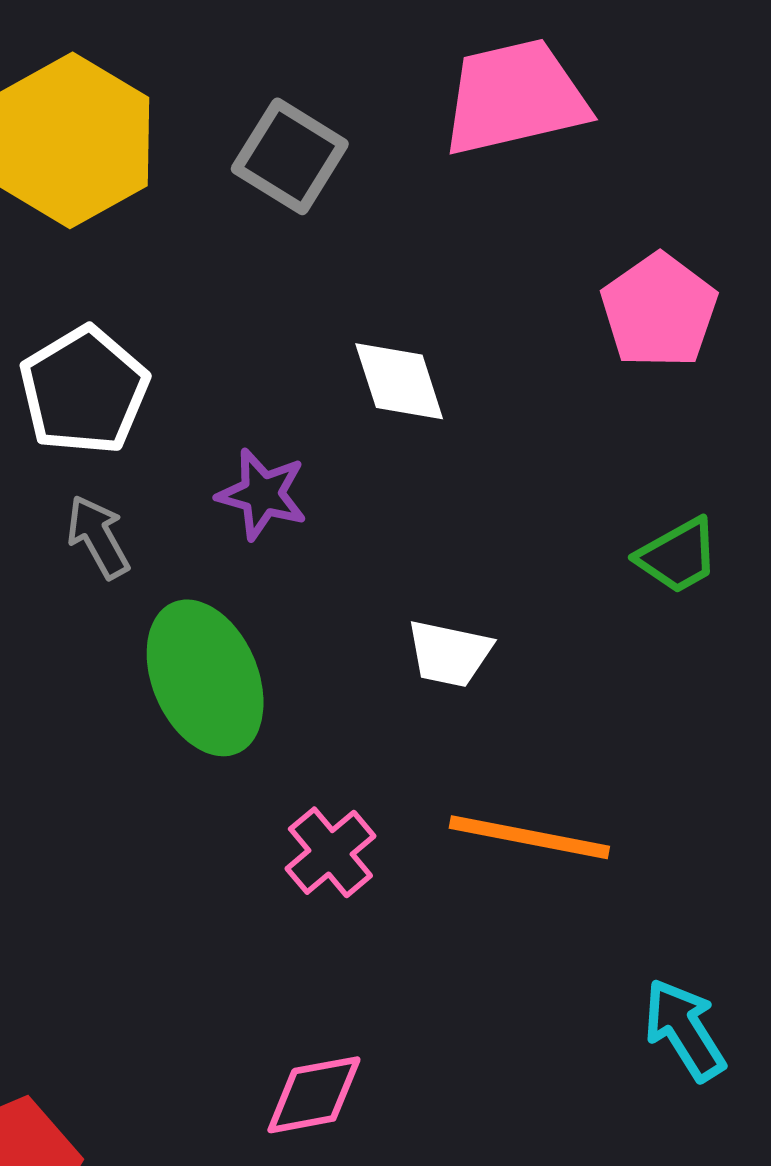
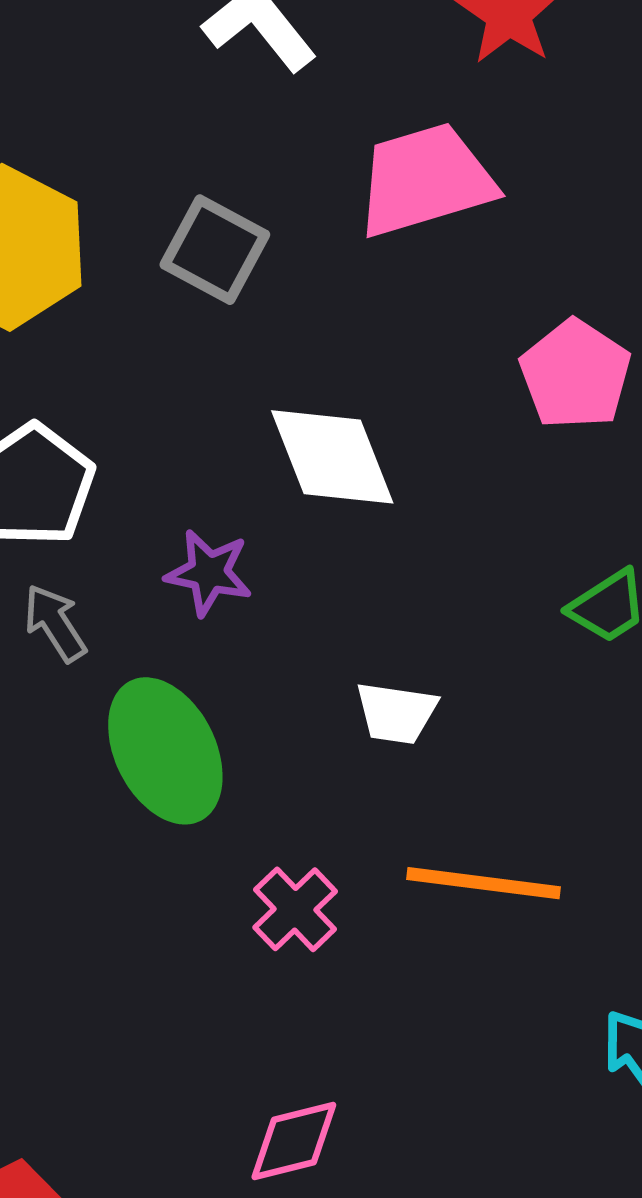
white diamond: (399, 381) -> (332, 457), size x1.4

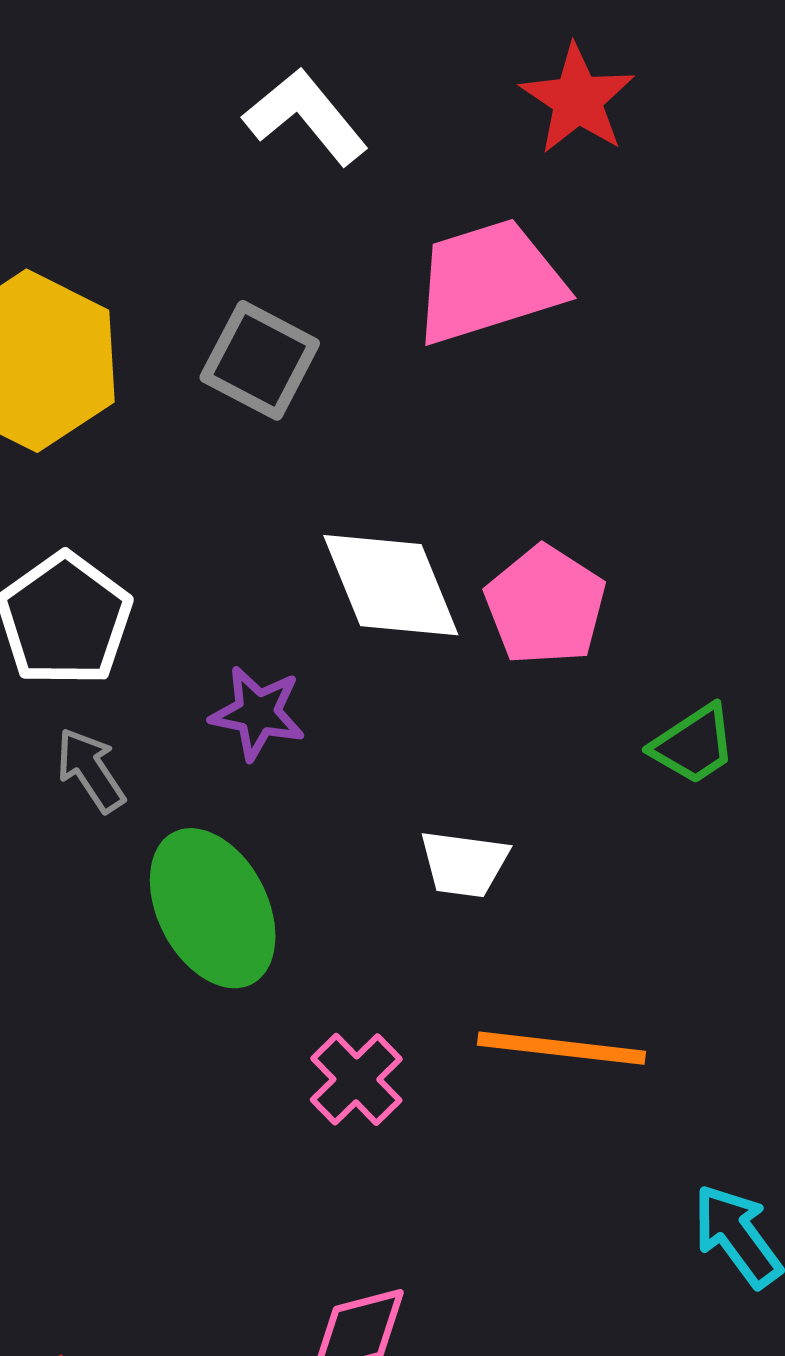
pink pentagon: (575, 374) -> (545, 605), moved

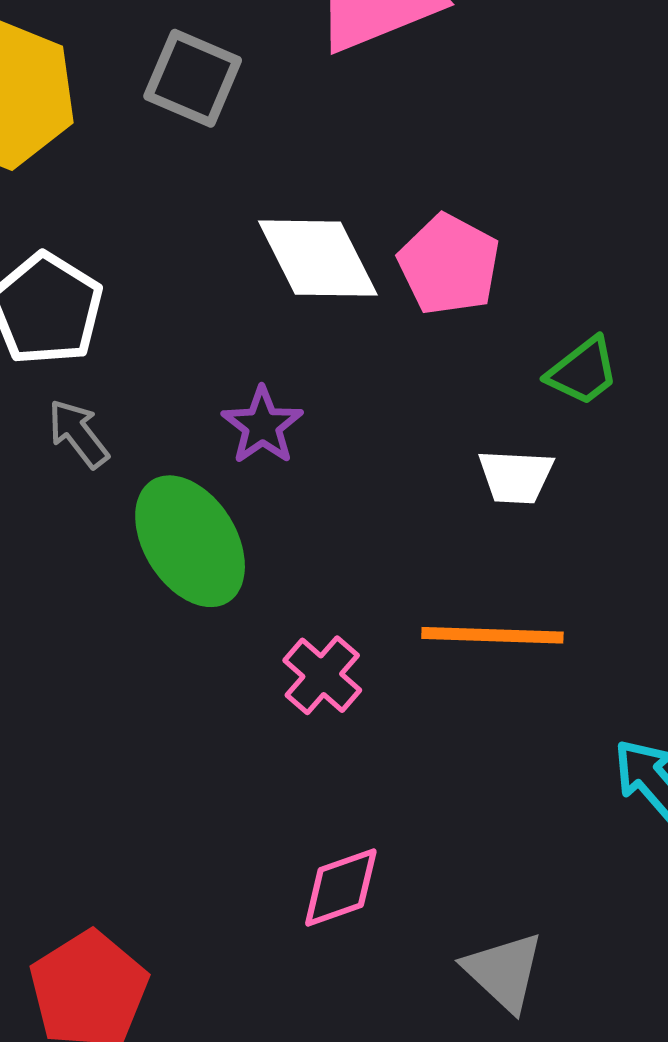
purple star: (258, 713) -> (262, 426), moved, turned 30
white trapezoid: (464, 864) -> (516, 477), moved

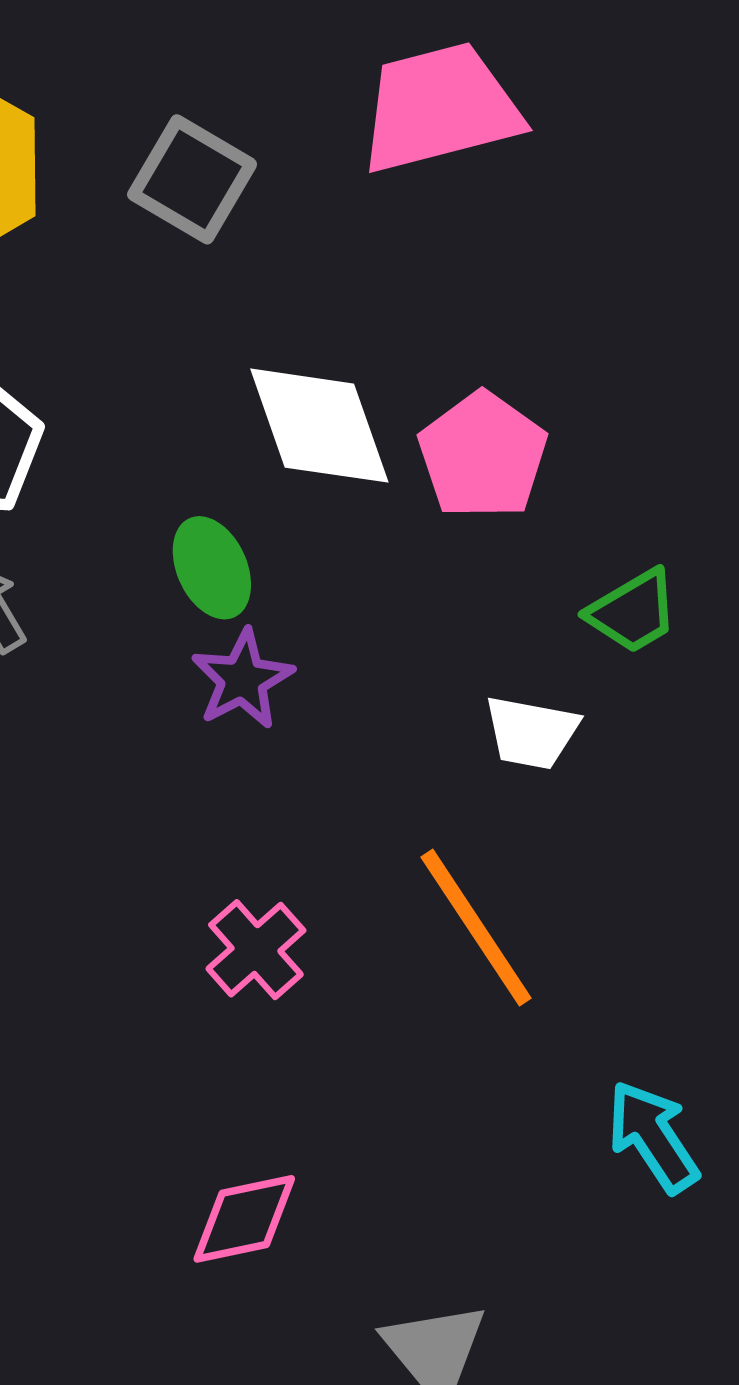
purple star: (262, 426) -> (242, 679), moved
green ellipse: (190, 541) -> (212, 568), moved, size x0.6
orange line: (492, 635) -> (476, 928), turned 47

